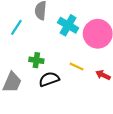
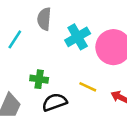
cyan cross: (68, 25) -> (78, 37), turned 30

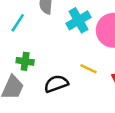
green cross: (39, 79) -> (25, 61), moved

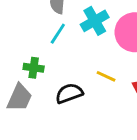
cyan line: (18, 23) -> (58, 34), moved

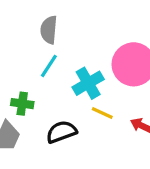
cyan cross: (95, 21) -> (88, 83), moved

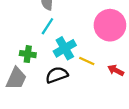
cyan cross: (88, 83) -> (65, 48), moved

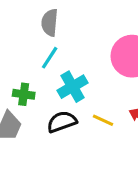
yellow line: (87, 61) -> (103, 120), moved

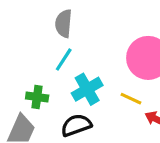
yellow line: (103, 120) -> (131, 99), moved

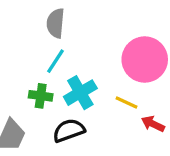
green cross: (37, 97) -> (41, 96), moved

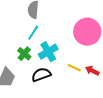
green cross: (41, 96) -> (24, 54), turned 32
yellow line: (127, 102) -> (74, 68), moved

